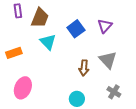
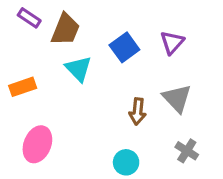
purple rectangle: (18, 11) -> (29, 18), turned -48

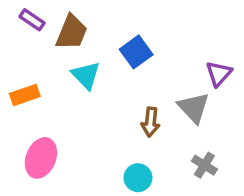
purple triangle: (172, 42) -> (219, 74), moved

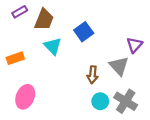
purple rectangle: (32, 20) -> (20, 12), turned -64
gray cross: (204, 165) -> (126, 101), size x1.5
cyan circle: (138, 178) -> (100, 101), moved

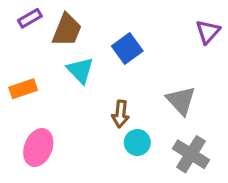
purple triangle: (134, 45) -> (208, 32), moved
brown arrow: (93, 75) -> (121, 114), moved
cyan circle: (100, 101) -> (137, 142), moved

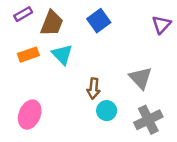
blue square: (127, 48) -> (99, 21), moved
orange rectangle: (23, 89) -> (28, 55), moved
gray cross: (191, 154) -> (148, 120), turned 32

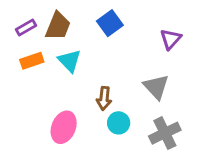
purple rectangle: (23, 14) -> (26, 27), moved
purple triangle: (161, 25) -> (171, 39), moved
pink ellipse: (30, 115) -> (64, 127), moved

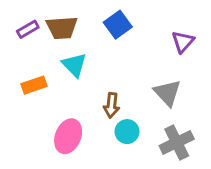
brown trapezoid: (58, 26) -> (62, 28), turned 64
orange rectangle: (32, 61) -> (34, 85), moved

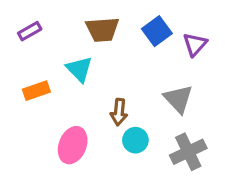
blue square: (118, 25) -> (157, 31), moved
brown trapezoid: (62, 28) -> (102, 29), moved

